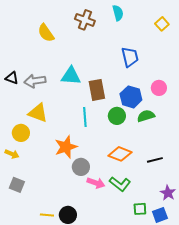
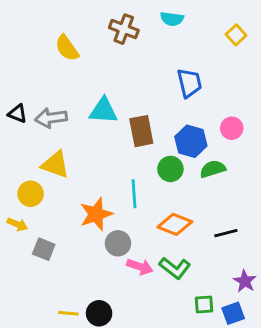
cyan semicircle: (118, 13) -> (172, 19), turned 112
cyan line: (85, 117) -> (134, 194), moved
gray square: (17, 185) -> (44, 249), moved

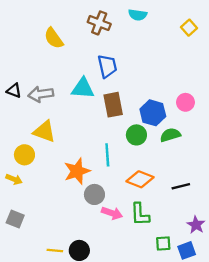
blue trapezoid: (189, 83) -> (107, 66), moved
gray square: (44, 249) -> (15, 219), moved
green L-shape: (175, 268) -> (140, 214), turned 50

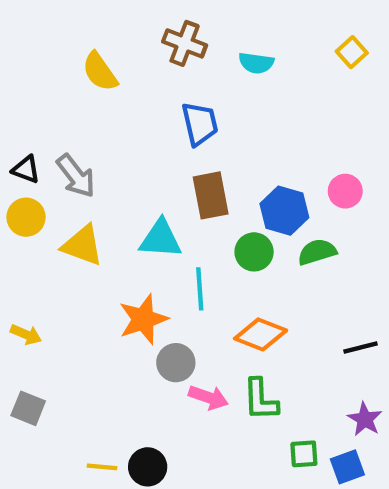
cyan semicircle: (138, 15) -> (256, 63), moved
cyan triangle: (83, 88) -> (161, 239), moved
gray arrow: (41, 94) -> (76, 176), turned -120
yellow circle: (24, 155) -> (26, 217), moved
black line: (181, 186) -> (360, 347), moved

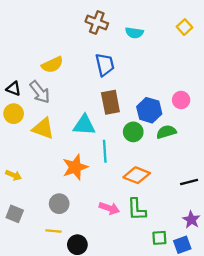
yellow semicircle: (100, 72) -> (52, 65), moved, turned -80
gray circle: (176, 363) -> (59, 204), moved
yellow line: (102, 467) -> (53, 231), moved

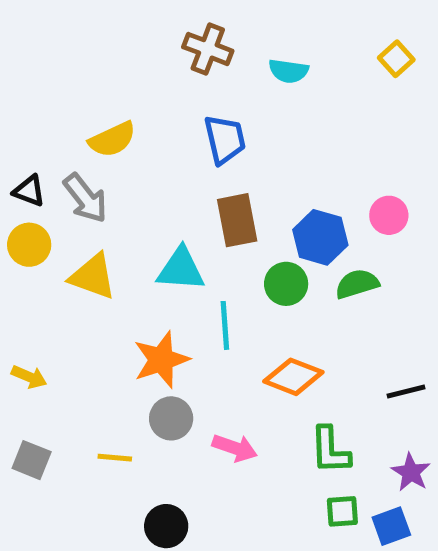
gray circle: (59, 204) -> (171, 418), moved
green L-shape: (137, 209) -> (330, 450), moved
yellow line: (53, 231) -> (115, 458), moved

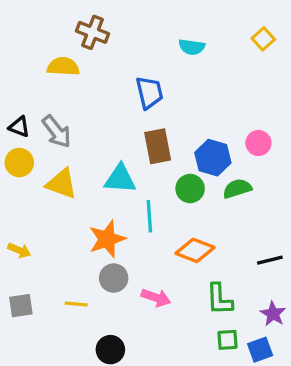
brown cross: (208, 49) -> (92, 32), moved
yellow semicircle: (112, 139) -> (63, 67), moved, turned -152
gray square: (32, 460) -> (21, 306), turned -30

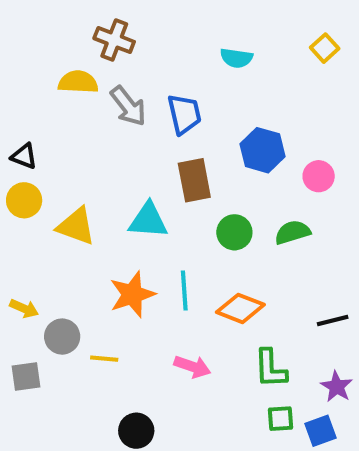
gray arrow: (57, 132) -> (128, 106), moved
blue hexagon: (213, 158) -> (262, 150), moved
cyan line: (149, 216) -> (184, 290), moved
gray circle: (114, 278) -> (62, 337), moved
yellow line: (76, 304) -> (104, 359), moved

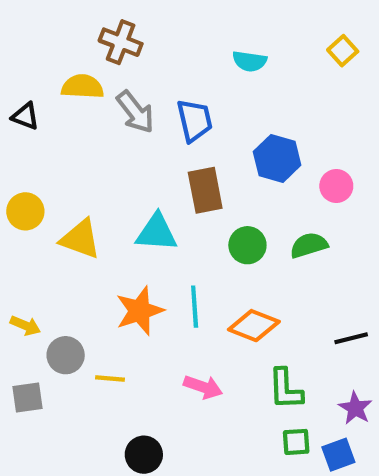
black triangle: (24, 156) -> (25, 116), moved

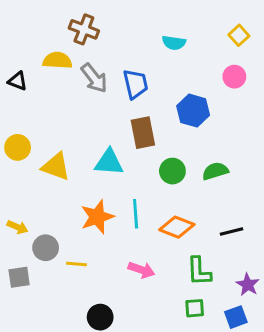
pink circle: (336, 186) -> (234, 77), moved
black line: (351, 338) -> (231, 232), moved
green square: (296, 442) -> (195, 308), moved

